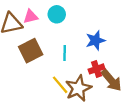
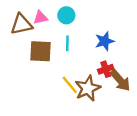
brown square: (31, 51) -> (40, 51), turned 30
cyan line: (65, 53) -> (67, 43), moved

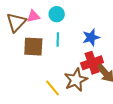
brown triangle: (21, 24) -> (16, 22), turned -35
red cross: (106, 69) -> (92, 63), size x1.5
yellow line: (70, 85) -> (53, 88), moved

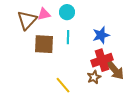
brown star: (76, 80) -> (94, 77), moved, size x0.6

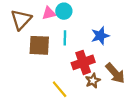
pink triangle: (44, 14) -> (49, 13), moved
red cross: (102, 60) -> (83, 62), moved

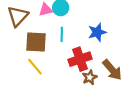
yellow line: (60, 89) -> (35, 67), moved

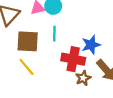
blue star: (97, 32) -> (91, 45), moved
red cross: (80, 59) -> (73, 59), turned 30

